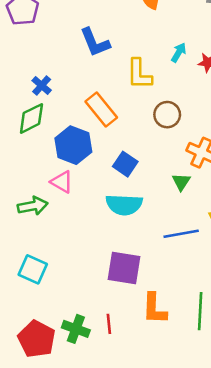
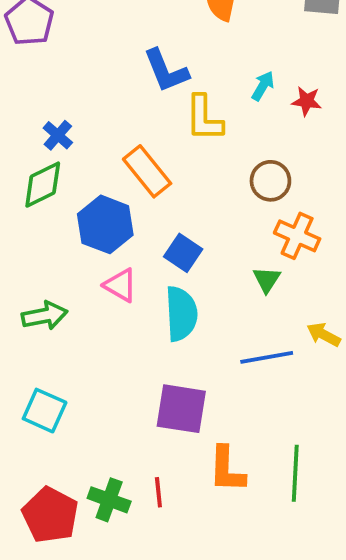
blue L-shape: (95, 42) -> (166, 71), moved
brown circle: (167, 115) -> (270, 181), moved
pink triangle: (62, 182) -> (120, 285), moved
cyan semicircle: (124, 205) -> (181, 314), turned -96

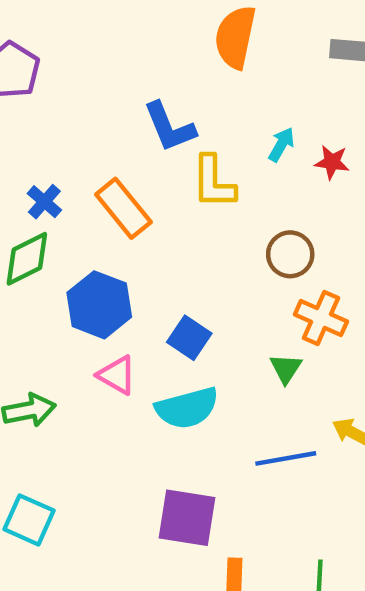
orange rectangle: (147, 171) -> (123, 208), moved
cyan semicircle: (181, 314) -> (187, 408), turned 78

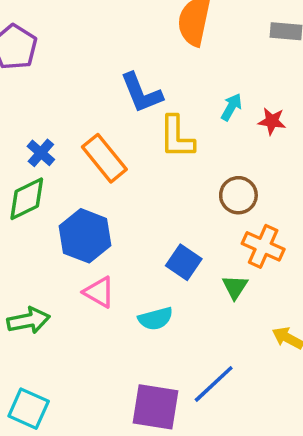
blue square: (189, 338) -> (184, 262), moved
cyan semicircle: (187, 408) -> (156, 319), size x0.7
blue line: (286, 458) -> (214, 384), moved, turned -33

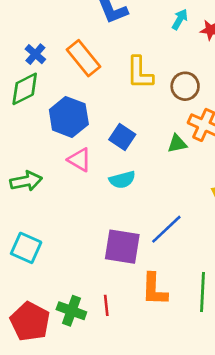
yellow L-shape: (177, 137) -> (140, 73), moved
blue square: (184, 262) -> (122, 137), moved
green triangle: (235, 287) -> (177, 144), moved, turned 45

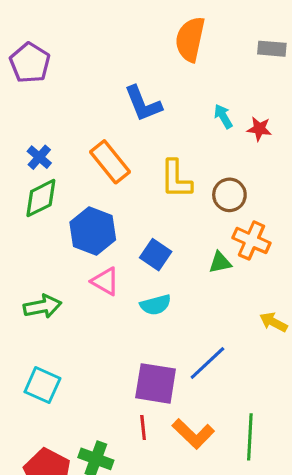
cyan arrow: (180, 19) -> (223, 116), turned -60
blue cross: (35, 54) -> (39, 157), moved
orange L-shape: (154, 289) -> (193, 434), turned -48
red line: (106, 305) -> (143, 427), moved

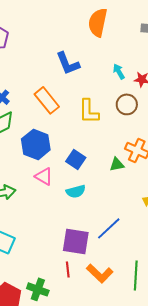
brown circle: (229, 195) -> (127, 104), moved

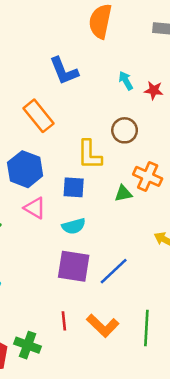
brown circle: (127, 104) -> (125, 130), moved
yellow L-shape: (89, 111) -> (89, 155), moved
blue square: (76, 159) -> (74, 187), turned -30
purple square: (76, 241) -> (74, 266), moved

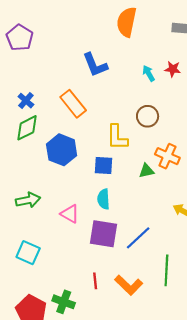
red star: (154, 90) -> (173, 69), moved
pink triangle: (35, 208) -> (70, 214), moved
cyan semicircle: (74, 226) -> (103, 199), turned 102
green line: (146, 328) -> (166, 270), moved

